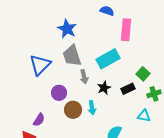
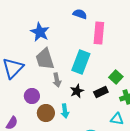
cyan rectangle: (108, 59) -> (81, 62), turned -40

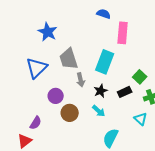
blue star: (40, 32) -> (48, 32), moved
cyan arrow: (65, 111) -> (99, 111), moved, turned -40
cyan triangle: (117, 119) -> (141, 119), turned 32

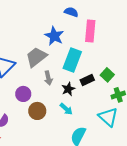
blue star: (48, 32) -> (54, 36), moved
gray trapezoid: (69, 59) -> (36, 57), turned 70
black rectangle: (125, 92) -> (87, 80), moved
cyan triangle: (141, 119) -> (108, 117), size x1.5

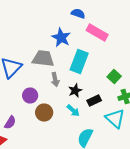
pink rectangle: (90, 31) -> (97, 32), turned -65
gray trapezoid: (36, 57) -> (43, 58), turned 45
black rectangle: (87, 80) -> (94, 100), moved

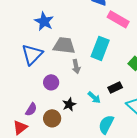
blue star: (61, 38) -> (44, 21), moved
black star: (75, 90) -> (69, 104), moved
brown circle: (44, 112) -> (52, 118), moved

